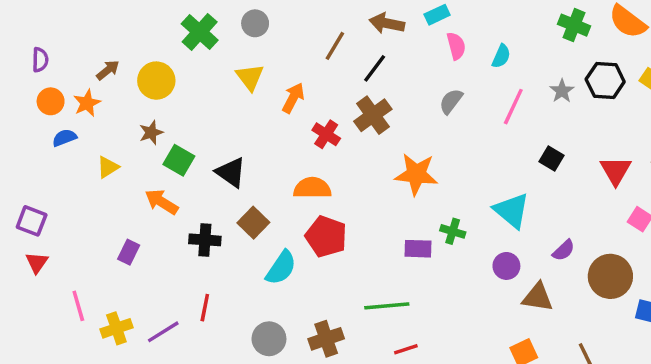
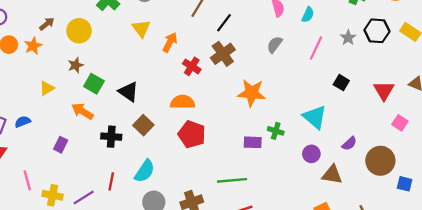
blue semicircle: (64, 138) -> (23, 122), moved
cyan semicircle: (281, 268) -> (145, 171), moved
yellow cross: (116, 328) -> (53, 195), turned 30

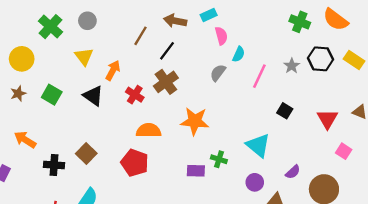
cyan semicircle: (308, 15) -> (239, 54), moved
green square: (94, 84) -> (52, 95), moved
black triangle: (128, 92) -> (93, 96), moved
orange semicircle: (183, 102) -> (149, 130), moved

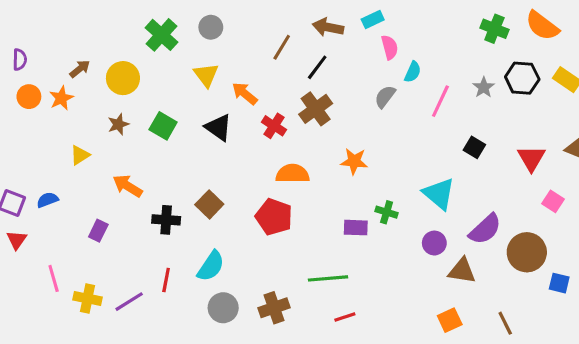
orange arrow: (113, 70) -> (245, 93), turned -78
orange star: (195, 121) -> (354, 161), size x0.7
purple semicircle: (293, 172) -> (485, 229), size x1.6

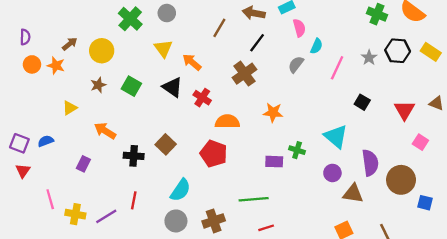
black line: (317, 67) -> (257, 43), moved
orange star: (61, 98) -> (56, 66), turned -30
red cross: (274, 126) -> (202, 98), moved
purple semicircle: (485, 229) -> (370, 163), turned -55
cyan semicircle: (211, 266) -> (180, 190), moved

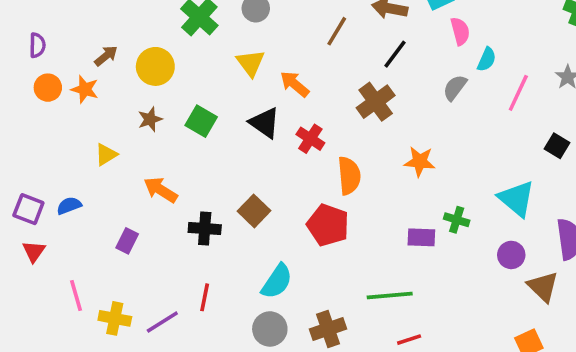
orange semicircle: (227, 122) -> (349, 176), turned 85
brown triangle: (353, 194) -> (543, 287), turned 35

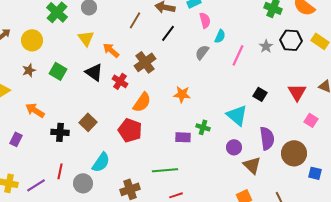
brown cross: (376, 102) -> (145, 62), moved
black square: (557, 146) -> (260, 94), moved
orange semicircle: (349, 176) -> (142, 102), turned 40
gray circle: (270, 329) -> (83, 183), moved

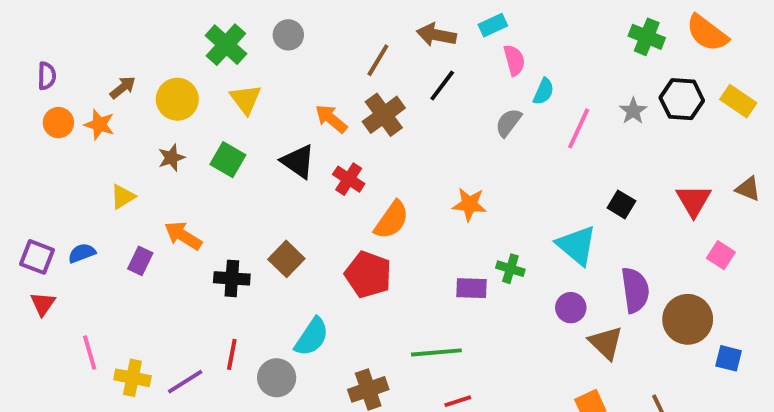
yellow triangle: (86, 38) -> (245, 99), moved
brown cross: (145, 62) -> (384, 115), moved
purple rectangle: (16, 139) -> (140, 261), moved

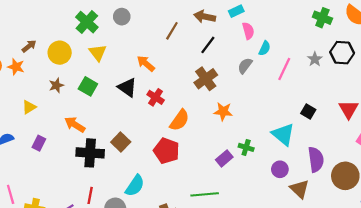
brown cross: (384, 115) -> (206, 79), moved
orange arrow: (183, 236) -> (75, 125), moved
black cross: (232, 278) -> (90, 153), size x1.4
purple rectangle: (471, 288) -> (224, 158), turned -42

